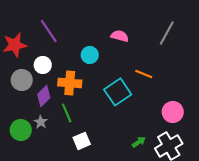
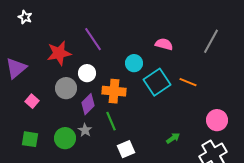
cyan square: (118, 92) -> (157, 82), moved
green arrow: (139, 142) -> (173, 138), moved

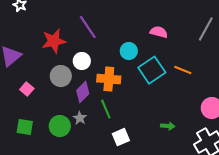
green arrow: (173, 138) -> (168, 126), turned 40

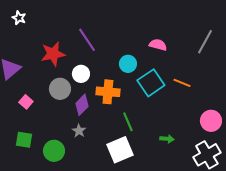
green line: (106, 109) -> (128, 122), moved
green circle: (60, 126) -> (54, 151), moved
white square: (121, 137) -> (120, 150), size x1.5

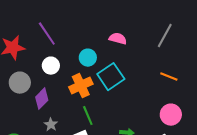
white circle: (81, 74) -> (51, 66), moved
orange line: (182, 83) -> (169, 77), moved
orange cross: (108, 92) -> (81, 86), moved, turned -30
gray star: (79, 131) -> (51, 125), moved

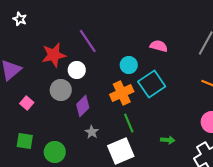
white circle: (51, 66) -> (77, 70), moved

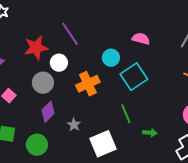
orange cross: (122, 93) -> (88, 84), moved
purple diamond: (83, 106) -> (48, 112), moved
green line: (129, 123) -> (126, 114), moved

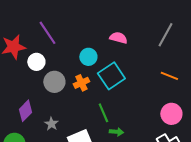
gray circle: (43, 83) -> (54, 82), moved
orange cross: (88, 84) -> (81, 83), moved, size x0.7
green arrow: (150, 133) -> (116, 132), moved

